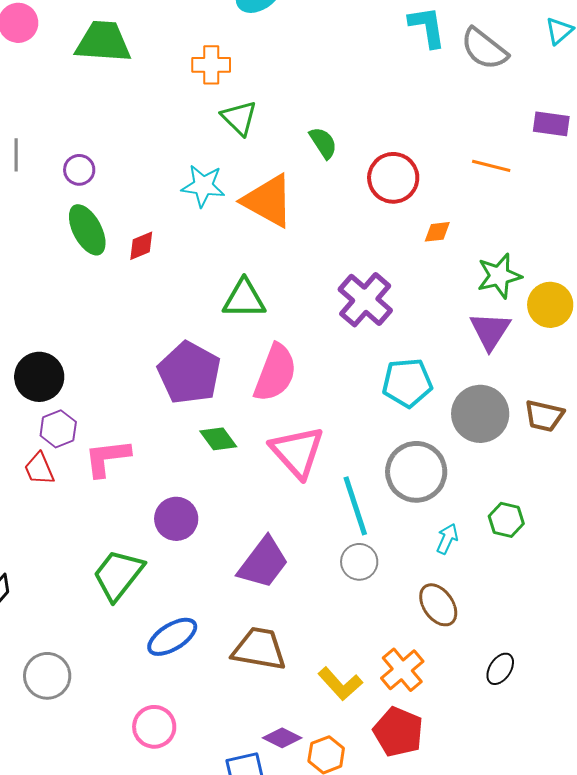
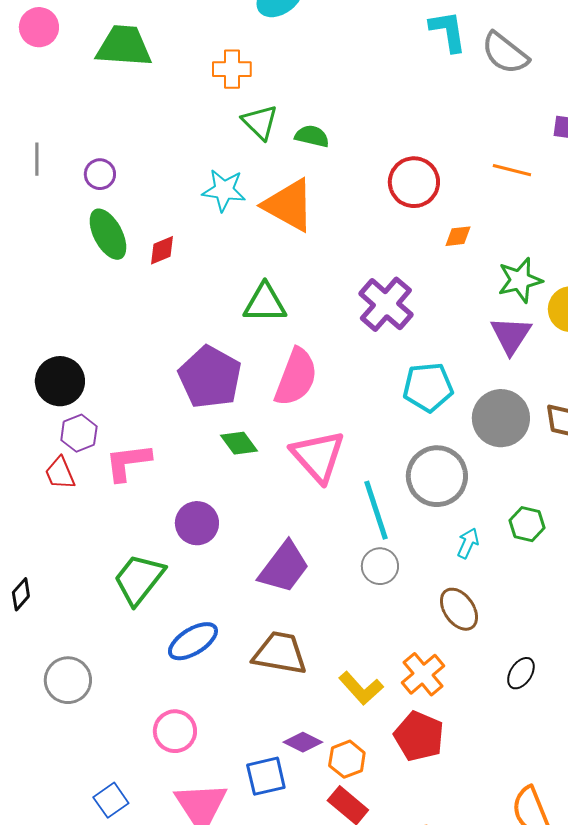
green semicircle: (323, 143) -> (312, 136), moved, turned -44

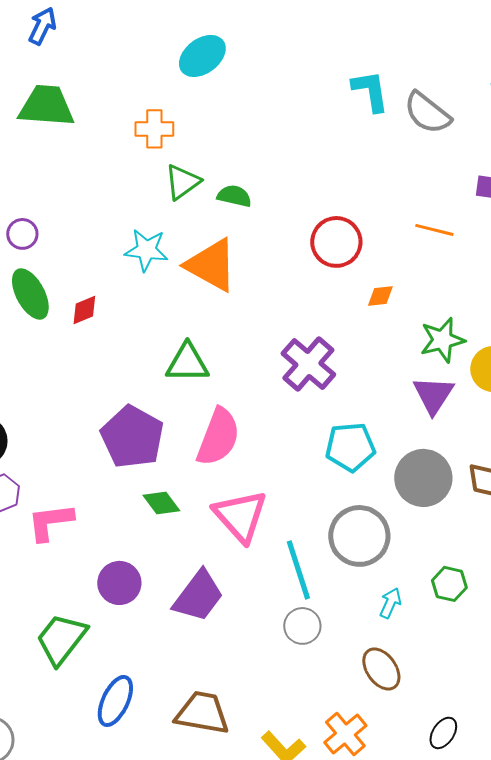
green triangle: (260, 122) -> (182, 182), turned 39
purple trapezoid: (284, 567) -> (198, 596), moved
blue ellipse: (193, 641) -> (115, 701), turned -33

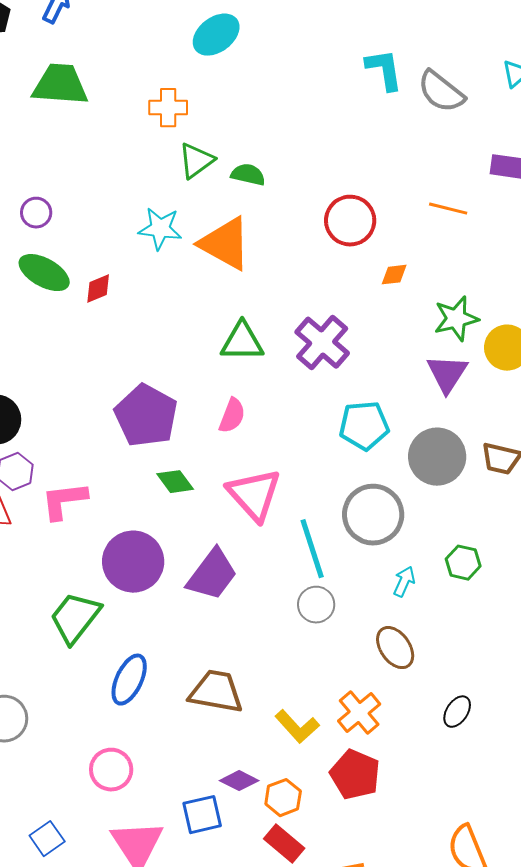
green ellipse: (30, 294) -> (44, 273), turned -33
green triangle: (187, 363) -> (242, 342), moved
pink semicircle: (218, 437) -> (232, 416), size x0.6
purple circle: (119, 583) -> (133, 562), size x1.4

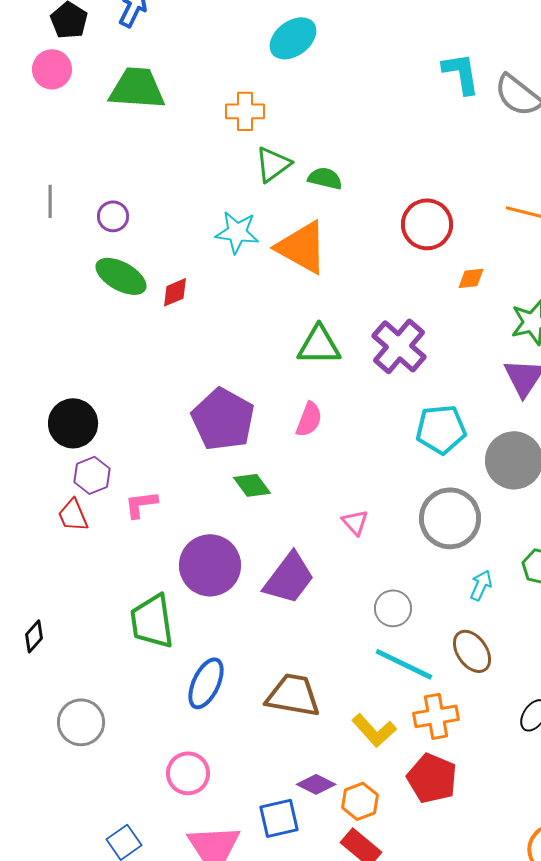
pink triangle: (254, 495) -> (355, 522), moved, size x0.5
pink L-shape: (64, 501) -> (141, 504), size x0.7
cyan line: (312, 549) -> (404, 664), moved, turned -46
green trapezoid: (75, 618) -> (152, 621), turned -46
orange cross: (359, 713) -> (436, 716), turned 30

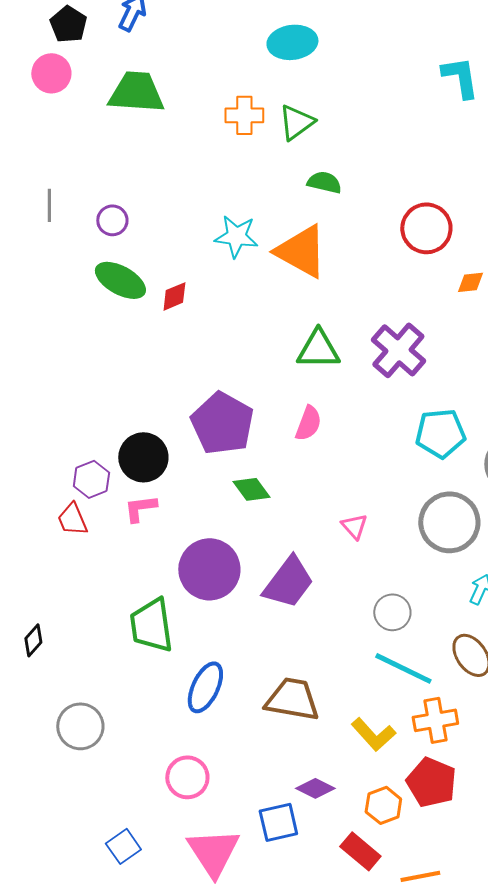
cyan ellipse: (293, 38) -> (292, 42), turned 30
green triangle: (273, 164) -> (296, 122), moved
black circle: (73, 423) -> (143, 457), moved
orange hexagon: (360, 801) -> (383, 805), moved

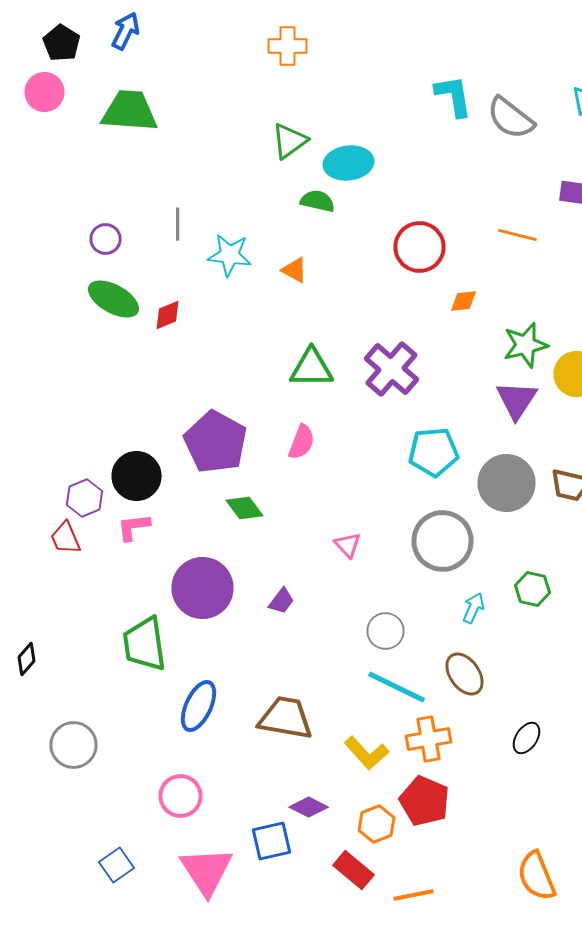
cyan ellipse: (292, 42) -> (348, 163), moved
orange cross: (244, 115) -> (288, 46), moved
gray line: (49, 205) -> (178, 224), moved
orange triangle: (301, 251) -> (294, 270), size x0.5
purple trapezoid: (288, 582) -> (282, 601), size x0.5

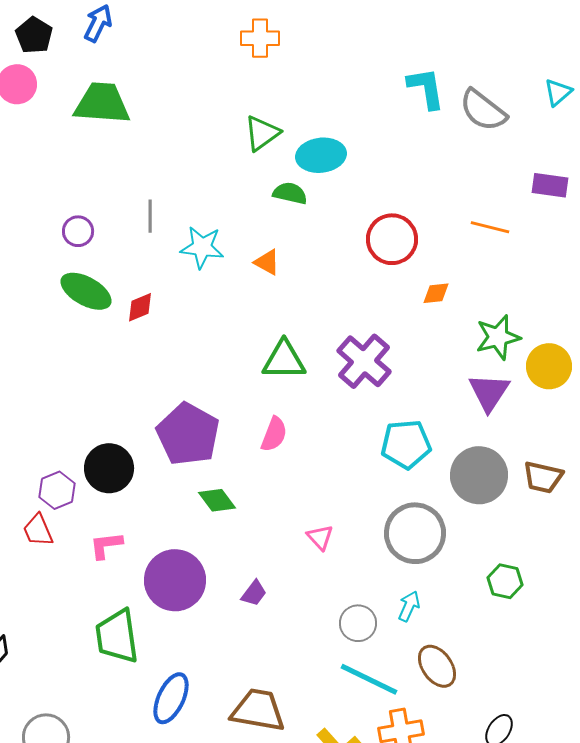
pink L-shape: (134, 527) -> (106, 545), moved
cyan arrow: (474, 608) -> (409, 606), moved

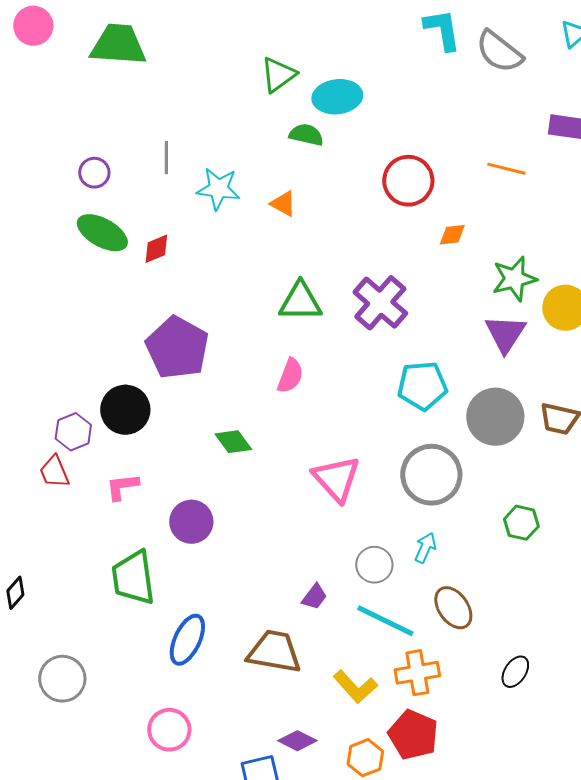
purple pentagon: (188, 434) -> (177, 348), moved
pink triangle: (320, 537) -> (336, 479), size x1.8
purple circle: (175, 580) -> (191, 522), size x0.7
purple trapezoid: (254, 593) -> (314, 597), moved

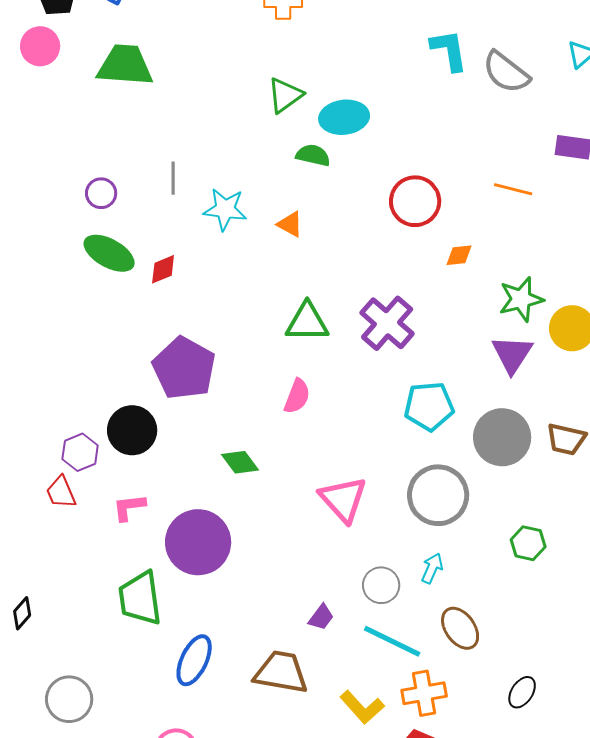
purple circle: (191, 522) -> (198, 542), size x1.5

